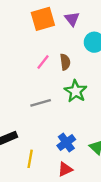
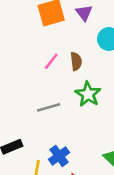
blue cross: (66, 142) -> (59, 156), moved

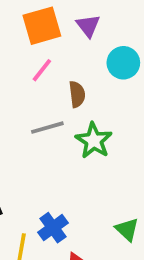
pink line: (51, 61) -> (42, 70), moved
gray line: (49, 107) -> (47, 128), moved

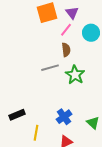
pink line: (42, 70) -> (66, 30), moved
blue cross: (53, 228) -> (64, 117), moved

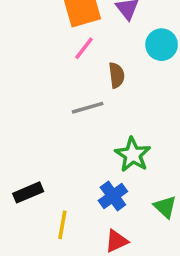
pink line: (66, 30) -> (84, 48), moved
green star: (75, 75) -> (133, 155), moved

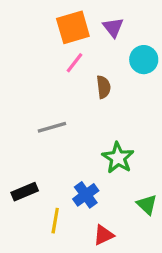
gray line: (88, 108) -> (52, 127), moved
blue cross: (113, 196) -> (86, 195), moved

